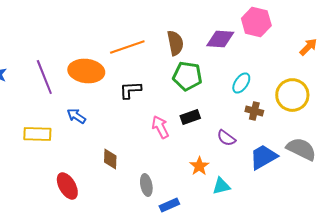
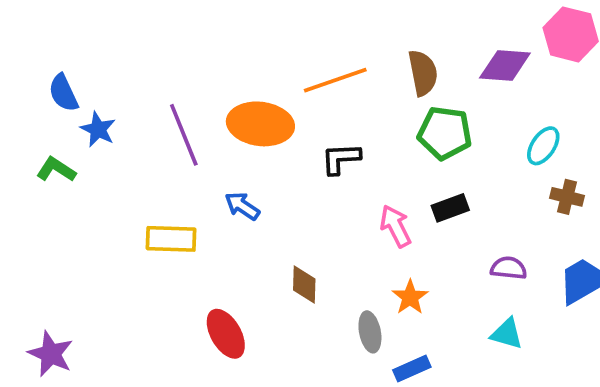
purple semicircle: (226, 138) -> (509, 268), moved, turned 150
orange star: (199, 166) -> (410, 297), moved
cyan triangle: (221, 186) -> (507, 334), turned 30

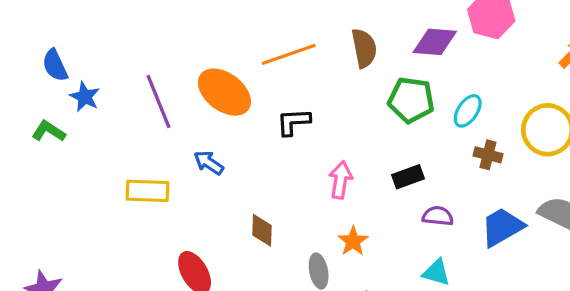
orange ellipse: (260, 124) -> (224, 92), turned 30
green pentagon: (445, 133) -> (411, 100), moved
black rectangle: (450, 208) -> (408, 177), moved
pink arrow: (395, 226) -> (341, 180), turned 36

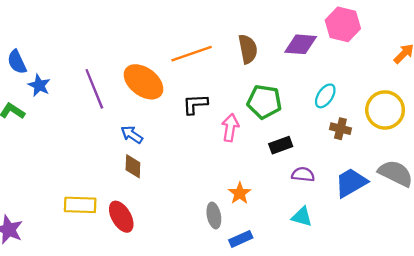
green pentagon: (411, 100) -> (264, 102), moved
pink arrow: (341, 180) -> (230, 128), moved
yellow rectangle: (148, 191) -> (80, 205), moved
brown diamond: (262, 230) -> (133, 166), moved

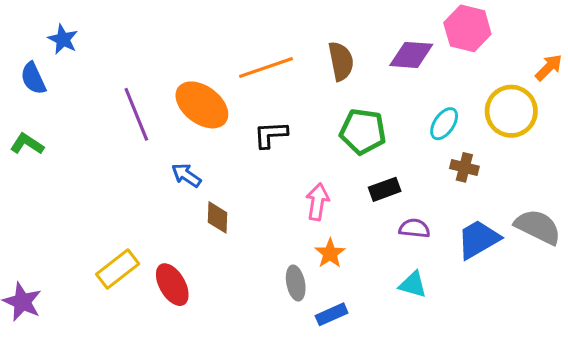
blue star: (39, 85) -> (63, 39), moved
yellow circle: (385, 110) -> (511, 111), moved
pink arrow: (230, 128) -> (318, 202), moved
brown diamond: (133, 166) -> (218, 217), moved
yellow rectangle: (80, 205) -> (118, 269), turned -40

